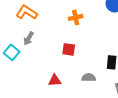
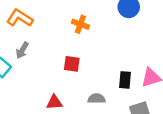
orange cross: (76, 17) -> (80, 24), turned 32

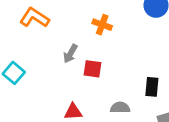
gray arrow: (22, 50) -> (70, 54), moved

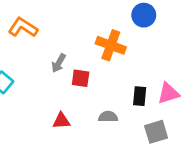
orange cross: (102, 25) -> (111, 45), moved, size x1.5

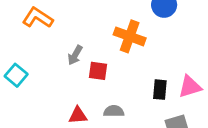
gray semicircle: (108, 117) -> (114, 111), moved

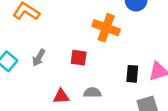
gray arrow: (75, 55) -> (39, 58), moved

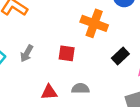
black rectangle: (132, 74) -> (120, 56), moved, turned 42

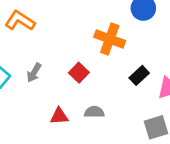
red square: (67, 53) -> (79, 73), turned 36

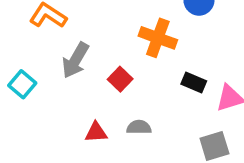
gray arrow: (34, 73) -> (75, 60), moved, size x1.5
black rectangle: (139, 75) -> (194, 83), turned 66

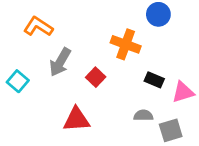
gray semicircle: (139, 127) -> (143, 115), moved
red triangle: (96, 132) -> (76, 119), size x1.5

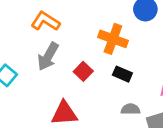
orange L-shape: (38, 27) -> (45, 21), moved
black rectangle: (154, 80) -> (122, 74), moved

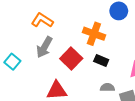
red square: (83, 71) -> (71, 58), size x1.5

